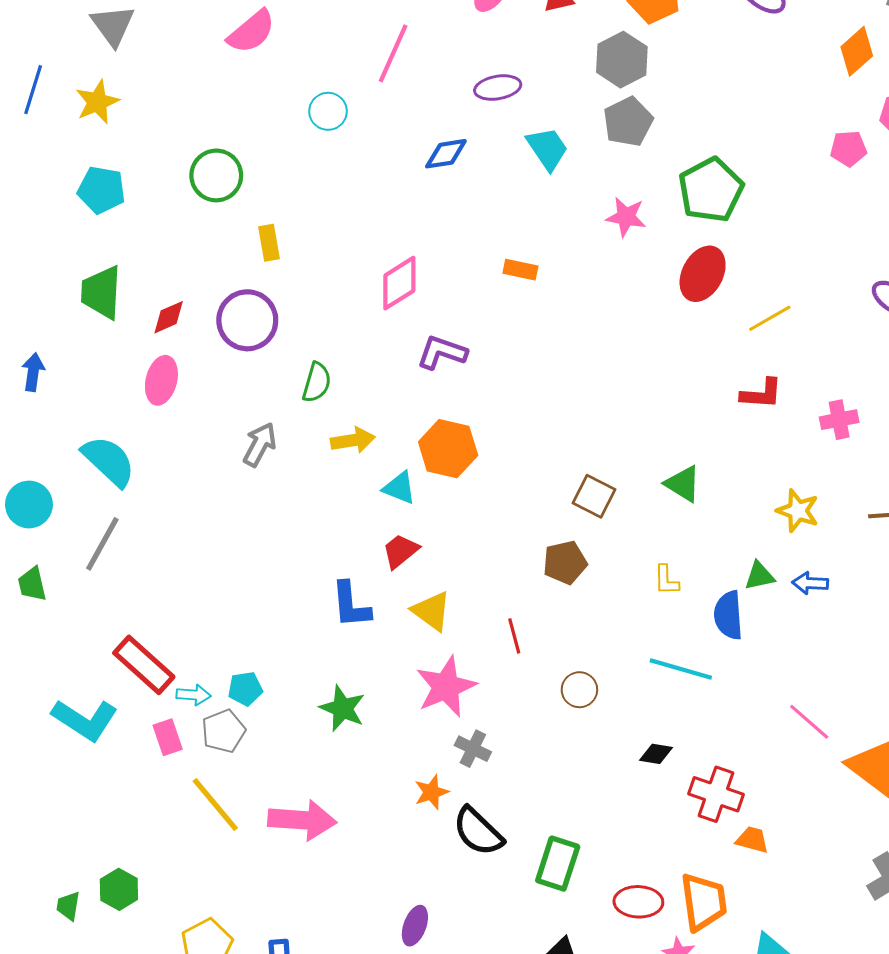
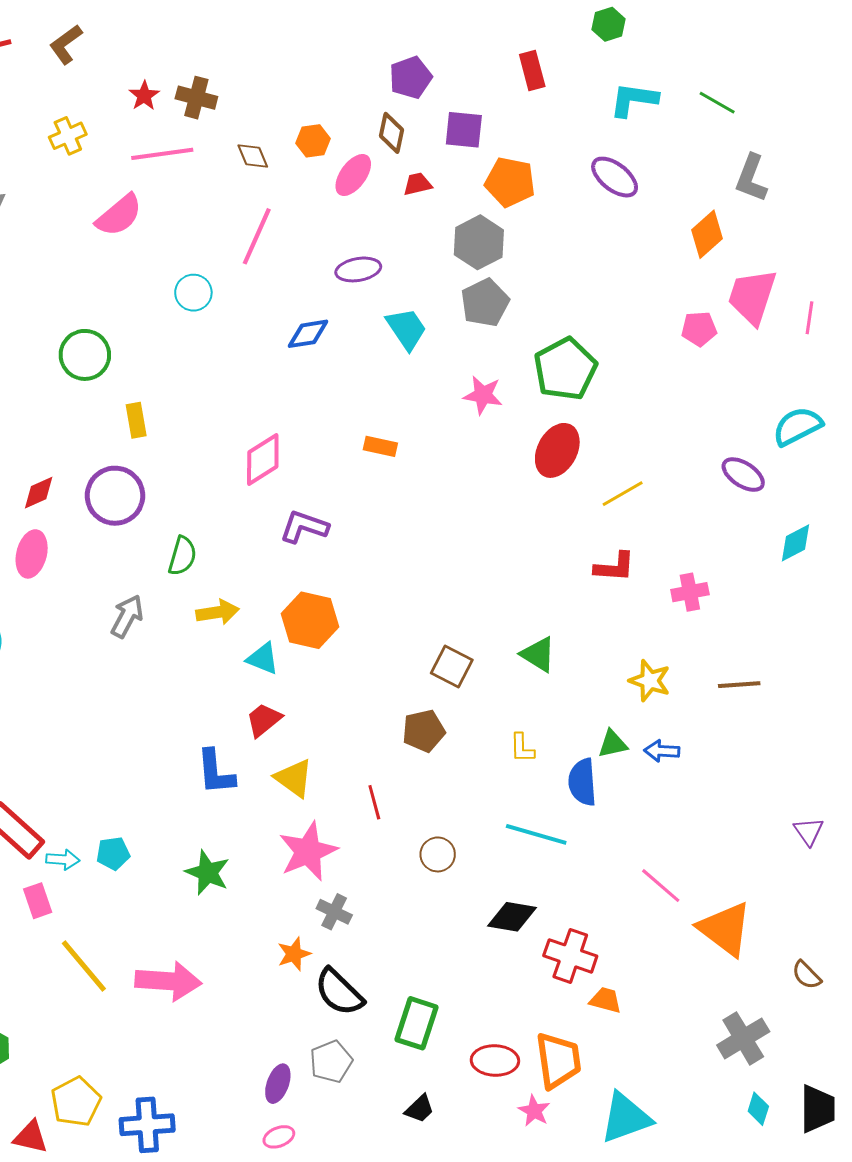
gray pentagon: (223, 731) -> (331, 1062), moved
black diamond: (656, 754) -> (512, 917), size x1.5

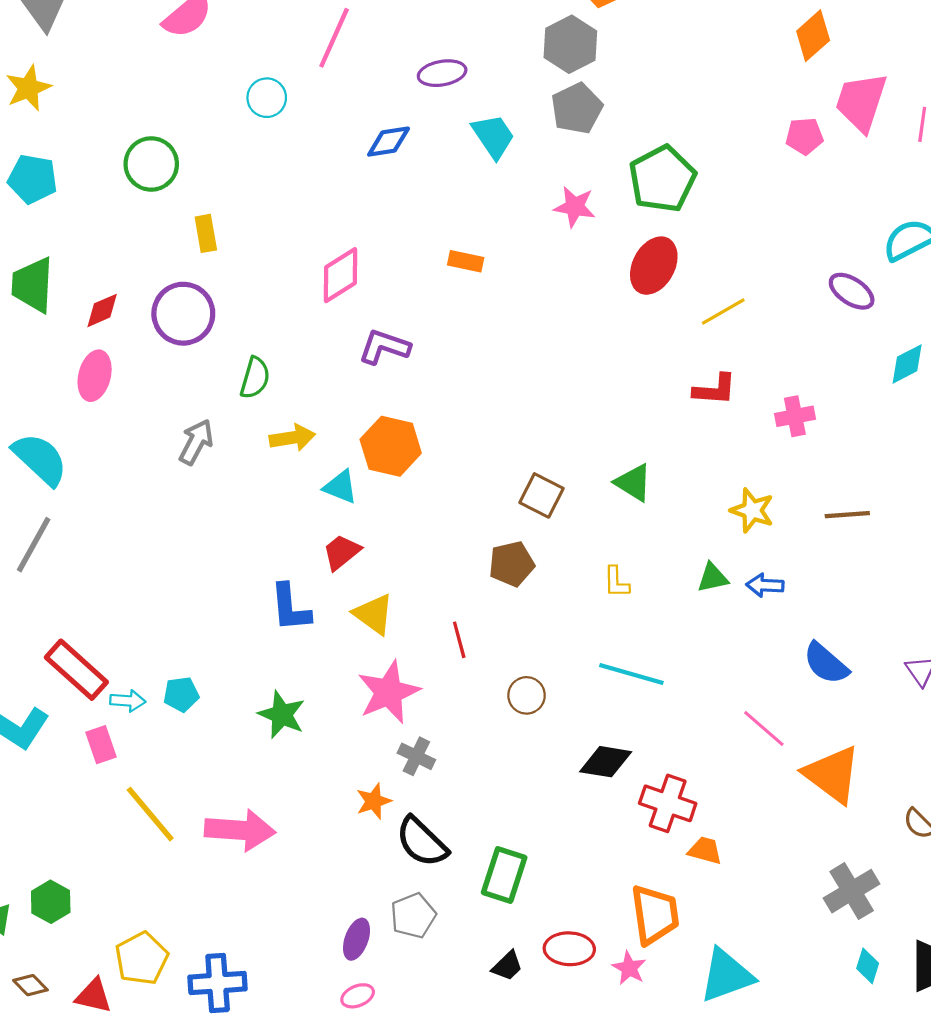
blue semicircle: (582, 782) -> (826, 663), moved, turned -45
red ellipse: (495, 1061) -> (569, 949), moved

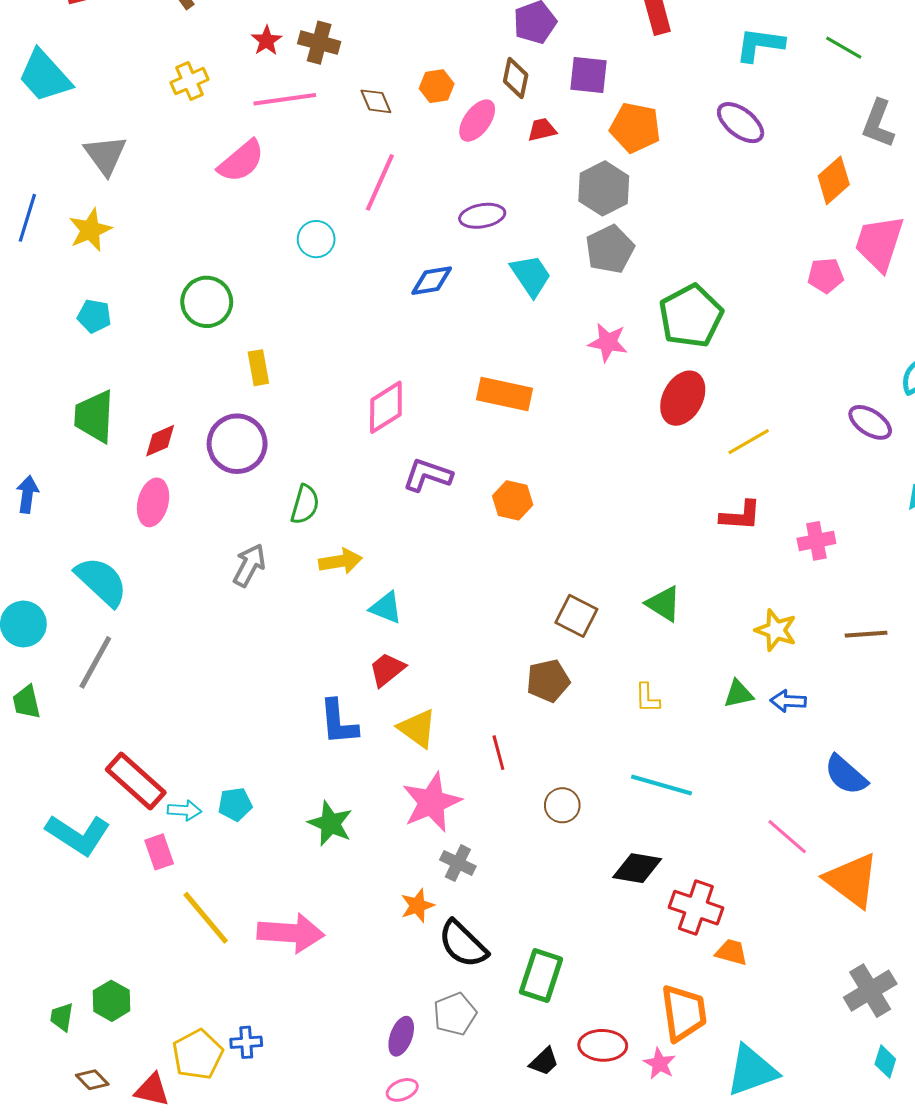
cyan pentagon: (33, 179) -> (94, 316), size x0.7
orange rectangle: (466, 261) -> (504, 394), size x1.6
orange hexagon: (391, 446) -> (513, 500), moved, size x0.7
blue cross: (218, 983) -> (246, 1042), moved, size x0.6

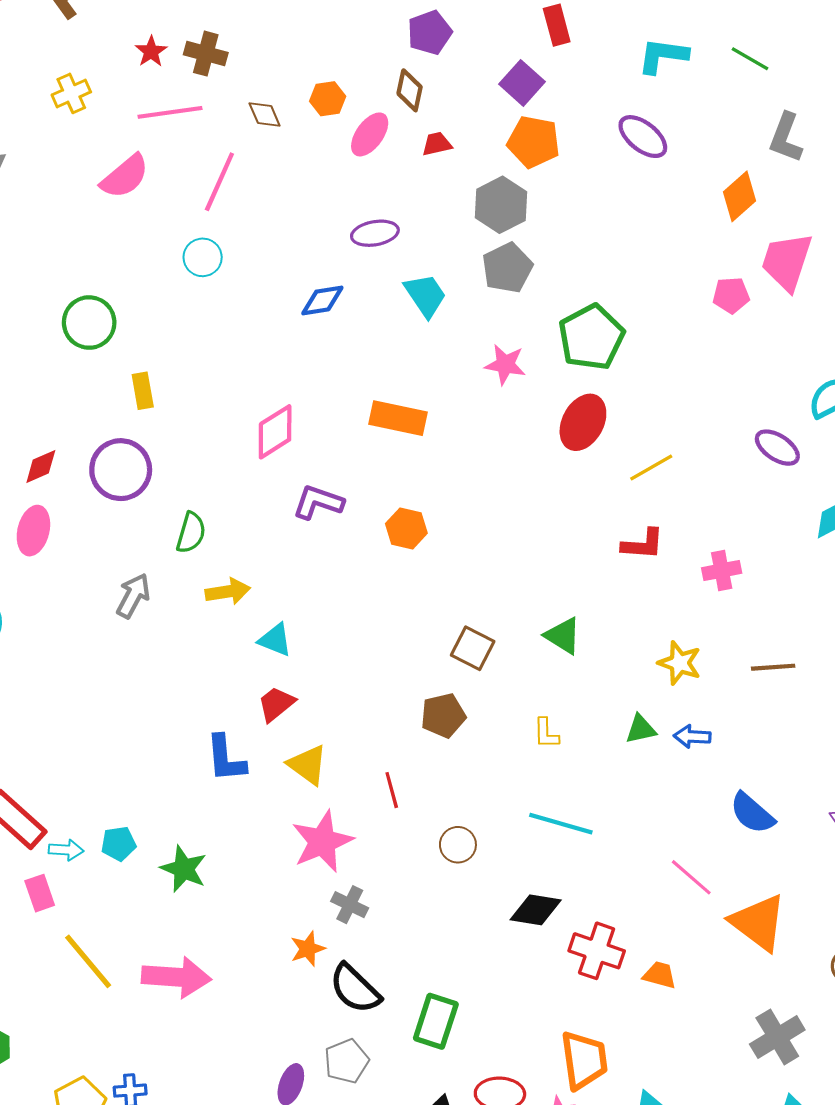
purple square: (589, 75) -> (522, 83), moved, turned 36
pink line: (380, 182) -> (219, 182), moved
green star: (330, 824) -> (184, 869), moved
orange trapezoid: (731, 952) -> (660, 975), moved

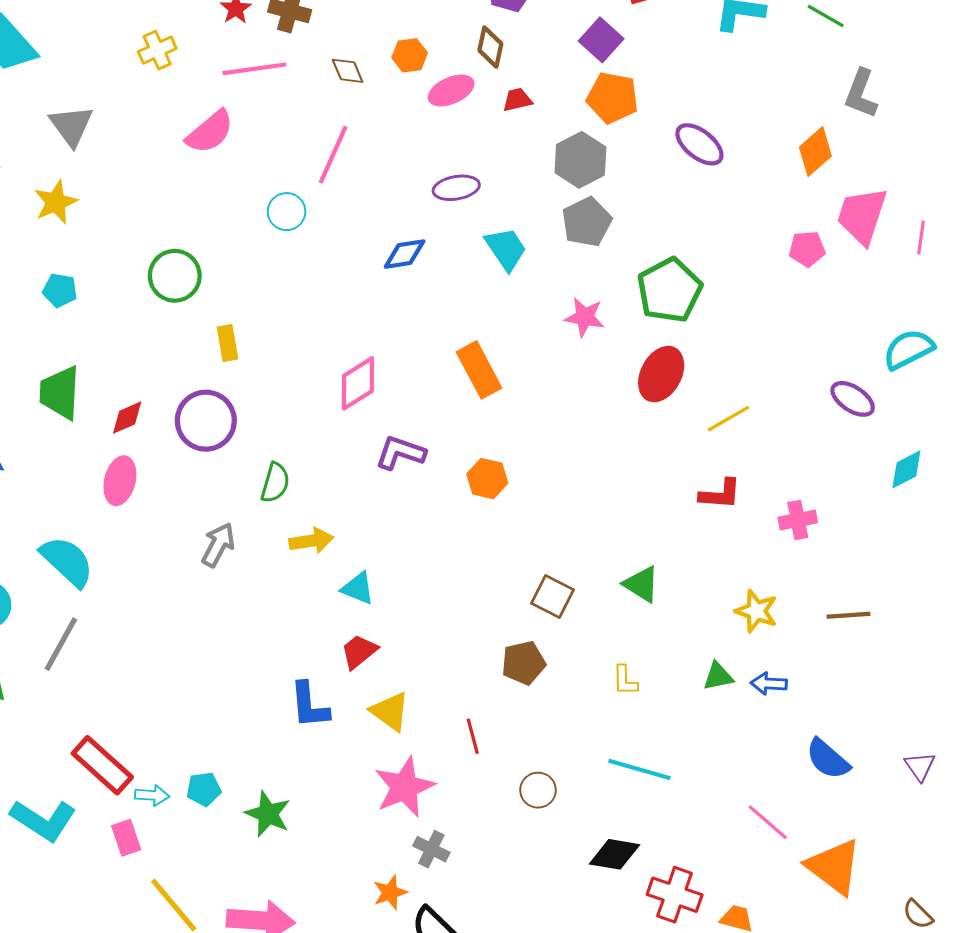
pink ellipse: (370, 134) -> (451, 91), turned 30
purple ellipse: (643, 137) -> (699, 144), moved
pink line: (219, 182) -> (333, 155), moved
orange rectangle: (398, 418) -> (479, 370), turned 50

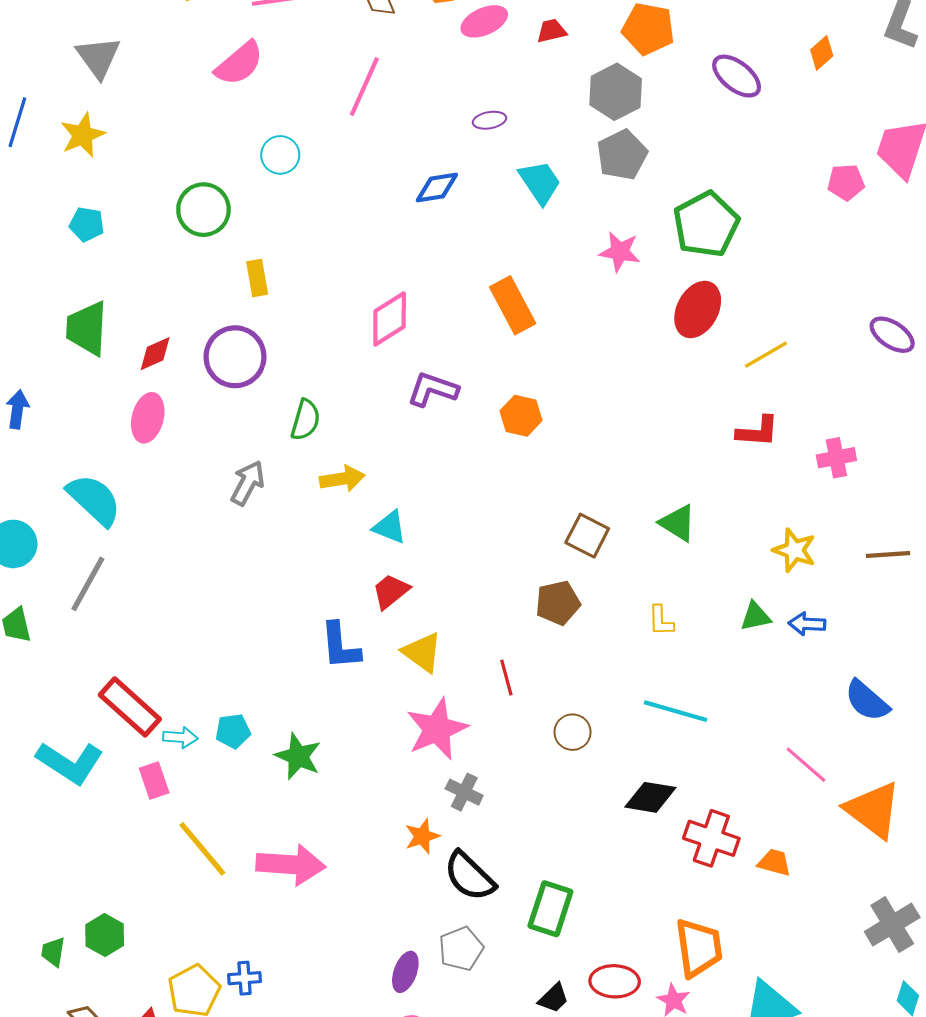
orange diamond: (815, 152) -> (822, 53), moved, size x0.7
purple ellipse: (456, 188) -> (489, 120), size x0.7
cyan circle: (287, 212) -> (280, 155), moved

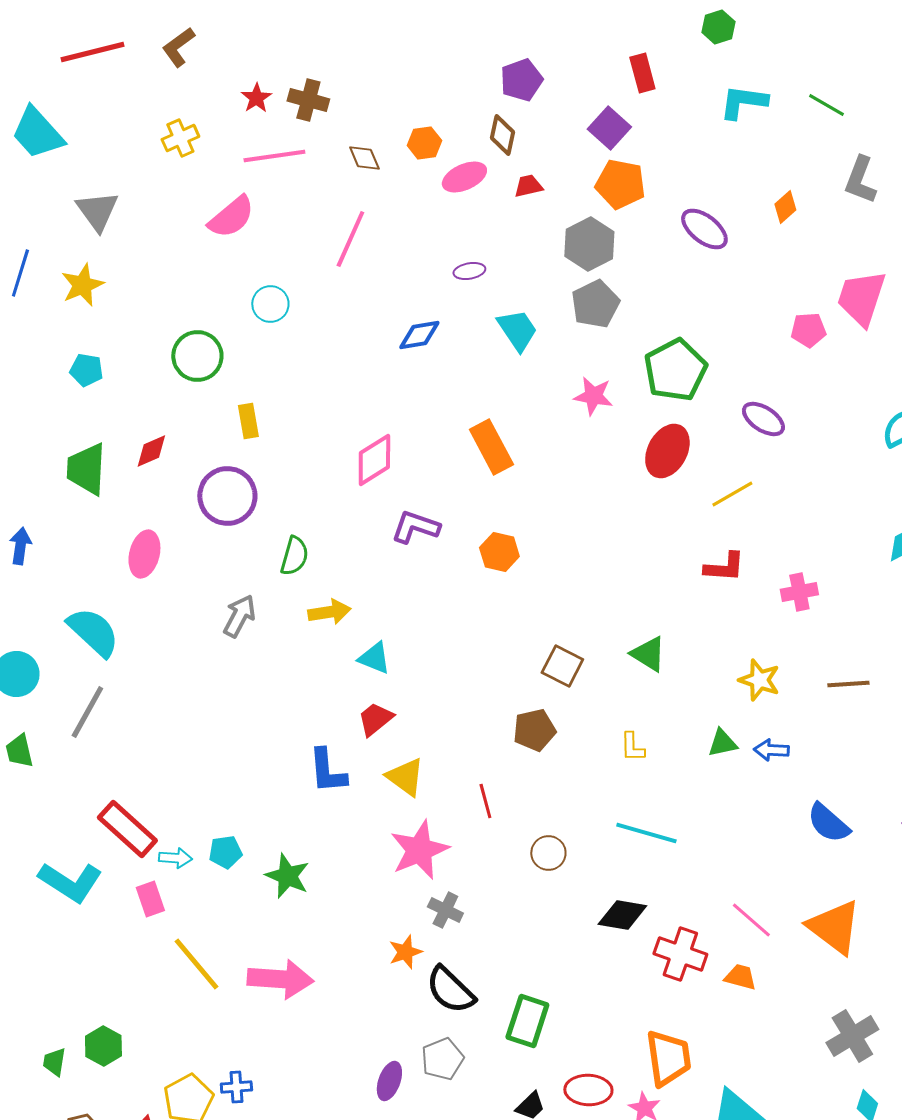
purple ellipse: (892, 335) -> (763, 419), moved
red diamond: (155, 354) -> (151, 451), moved
pink line: (806, 765) -> (751, 920), moved

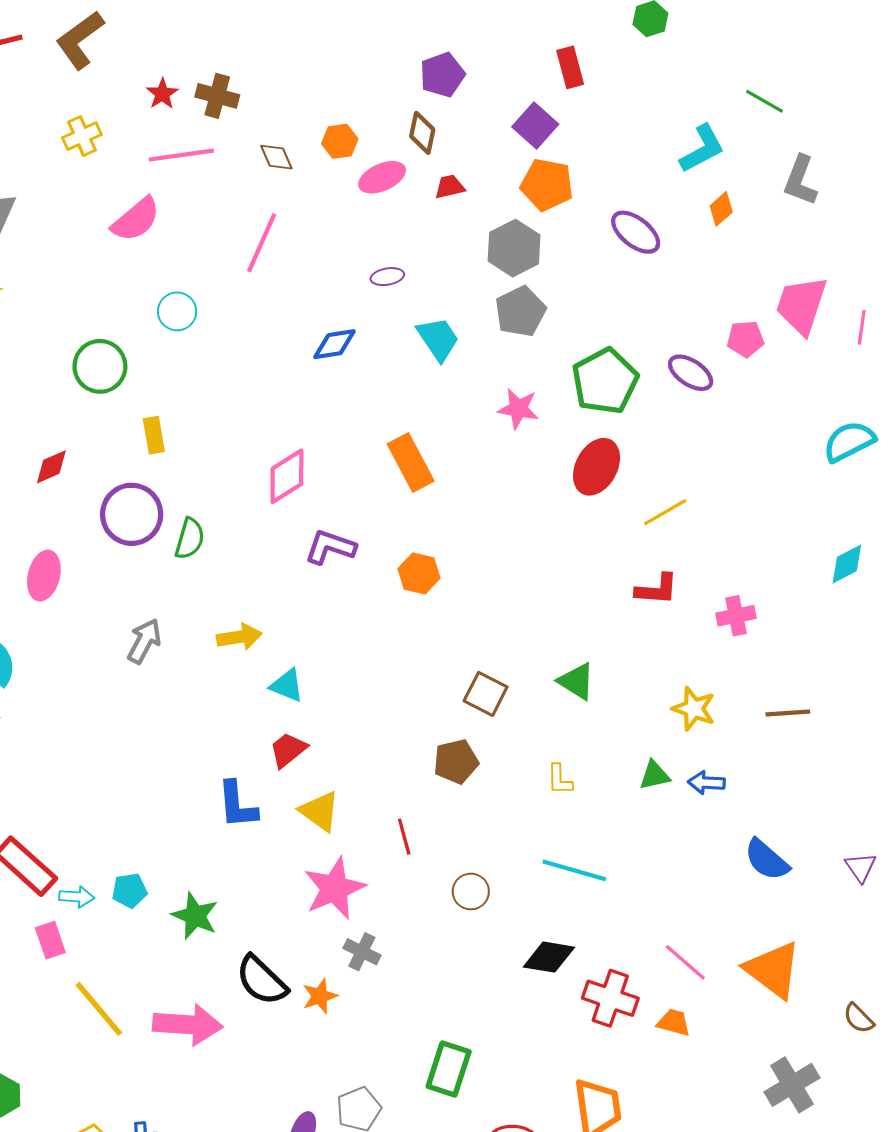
brown L-shape: (178, 47) -> (80, 40), size x1.4
cyan L-shape: (743, 102) -> (702, 149), moved, turned 144
purple ellipse: (763, 419) -> (691, 373), moved
green semicircle: (294, 556) -> (190, 539), moved
black semicircle: (450, 990) -> (262, 980), moved

